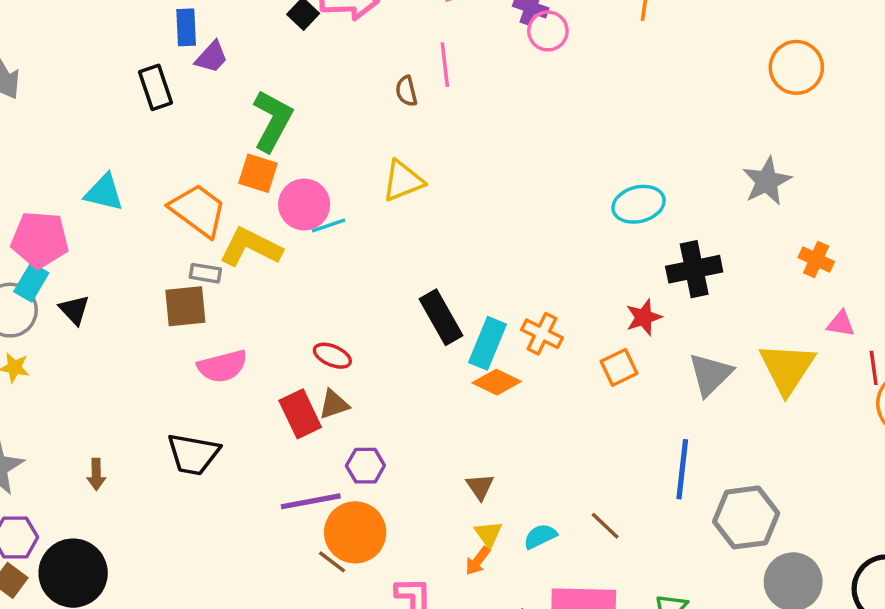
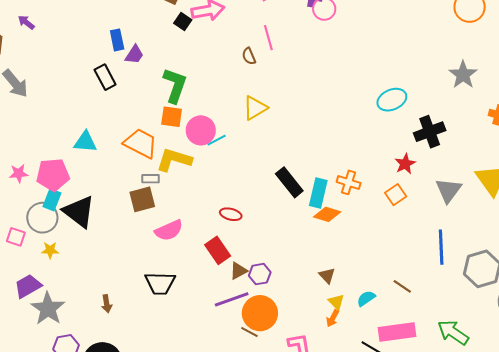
black triangle: (74, 310) -> (79, 212), size x1.8
brown triangle: (334, 404) -> (238, 271), moved

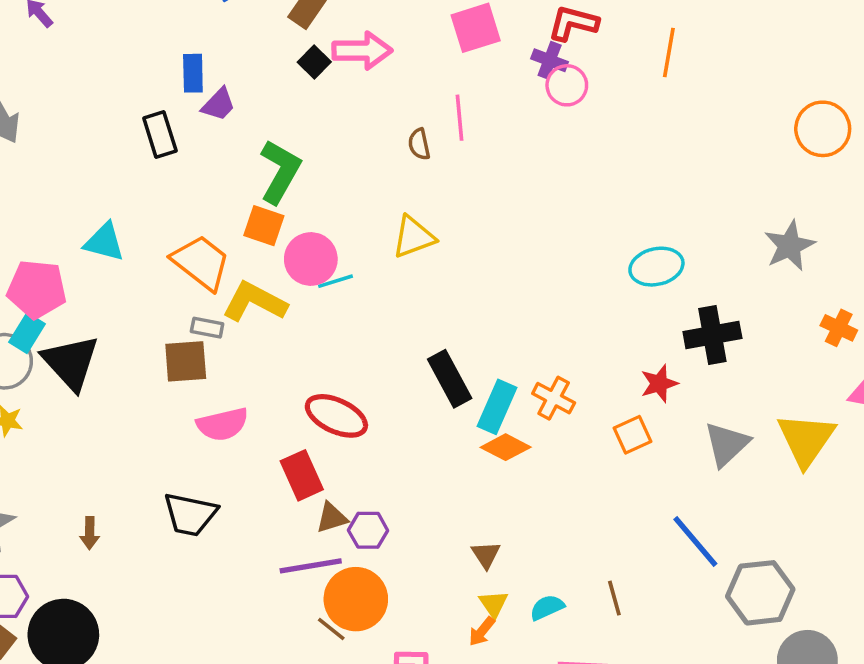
red ellipse: (231, 214) -> (336, 416), size x1.6
blue line: (441, 247) -> (695, 541), turned -48
brown line: (402, 286) -> (614, 598), turned 30

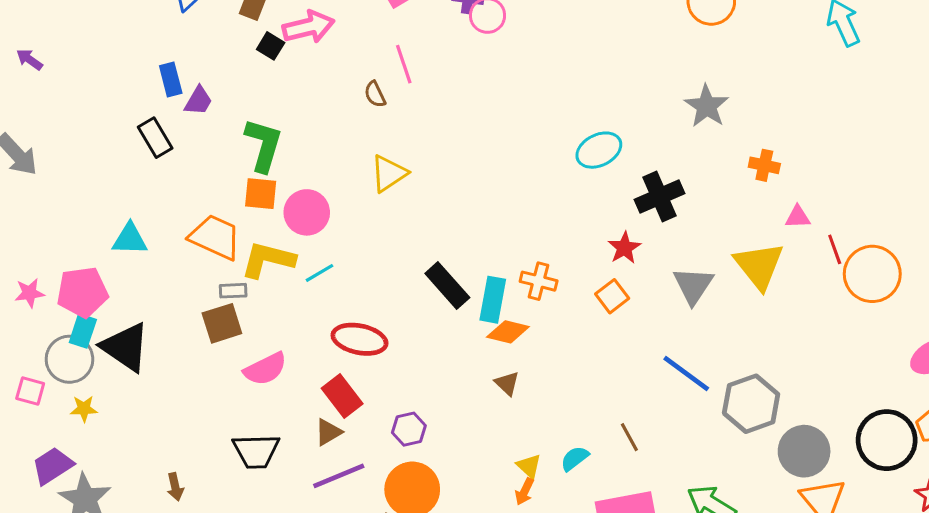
cyan line: (336, 281) -> (319, 273), moved
brown triangle: (332, 518) -> (328, 432), moved
brown triangle: (486, 555) -> (507, 383), moved
purple line: (311, 566) -> (339, 476), moved

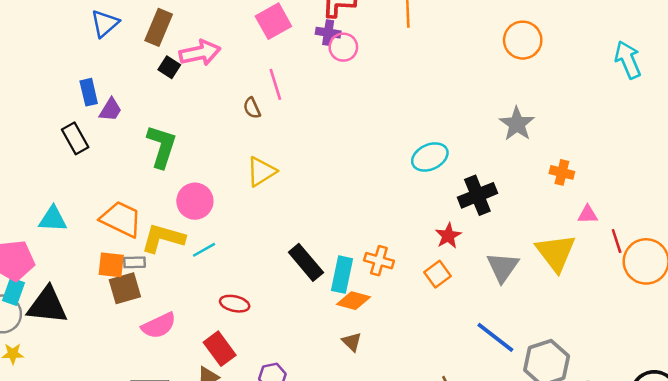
orange square: (261, 194) -> (111, 265), moved
red ellipse: (359, 339) -> (235, 304), size x0.7
black triangle: (125, 347) -> (47, 305), turned -30

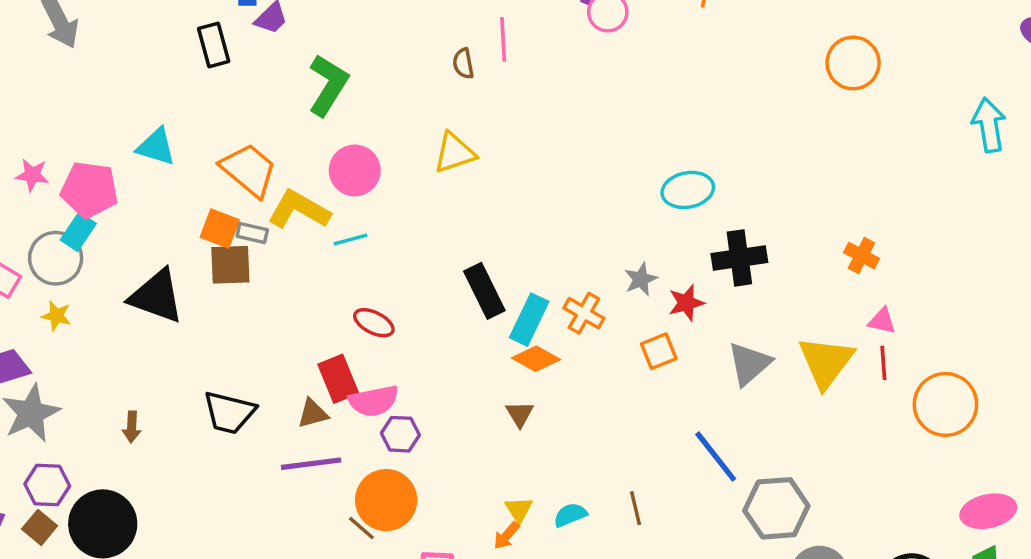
gray star: (517, 124) -> (641, 279), moved, size x0.7
red line: (617, 241) -> (883, 363), moved
black triangle: (47, 305) -> (156, 296), moved
pink semicircle: (159, 326) -> (374, 401), moved

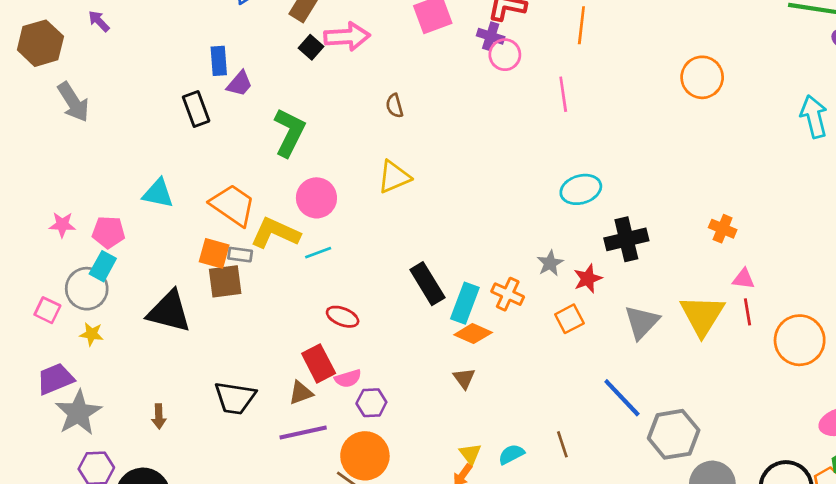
pink line: (503, 39) -> (563, 94), moved
pink pentagon: (89, 190) -> (108, 232), size x0.7
pink semicircle: (374, 401) -> (348, 378), size x0.7

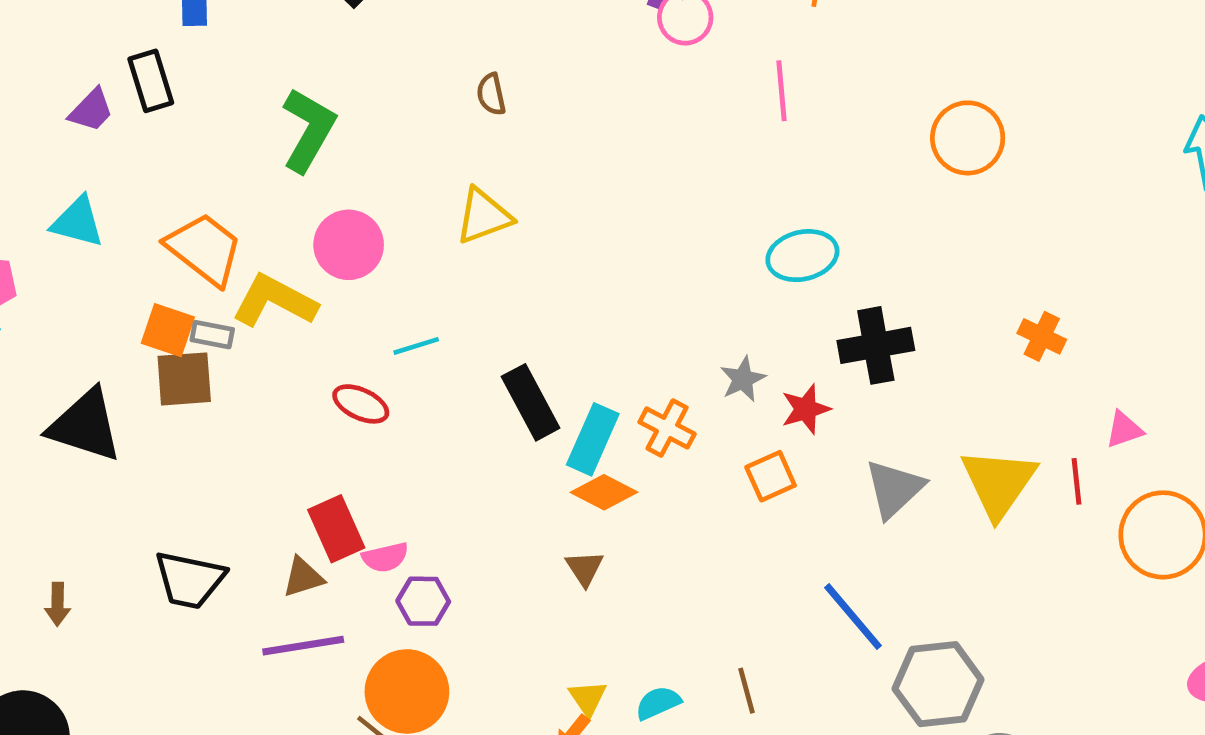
orange circle: (702, 77) -> (968, 138), moved
purple trapezoid: (240, 84) -> (91, 110), moved
cyan line: (318, 253) -> (416, 346), moved
pink triangle: (744, 279) -> (1124, 430), moved, turned -30
red ellipse: (343, 317) -> (361, 404), moved

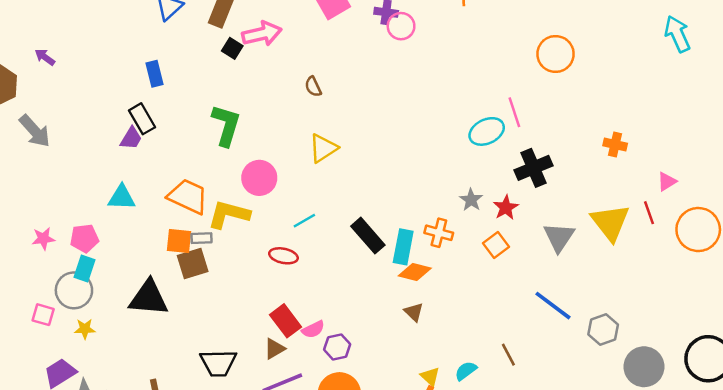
pink line: (781, 91) -> (514, 112), moved
purple trapezoid: (91, 110) -> (131, 138), moved
gray hexagon: (938, 684) -> (603, 330), size x0.7

